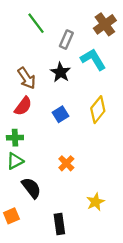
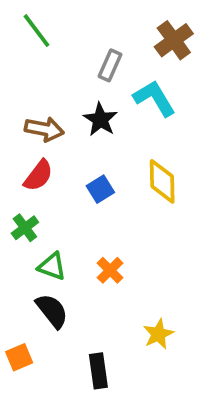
green line: (36, 23) -> (37, 31), moved
brown arrow: (27, 78) -> (44, 129), turned -45
yellow diamond: (98, 110) -> (162, 181), turned -40
green cross: (15, 138) -> (25, 228), turned -35
green triangle: (15, 161) -> (52, 266), moved, turned 48

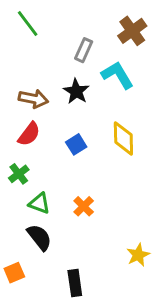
yellow star: (158, 334) -> (138, 255), moved

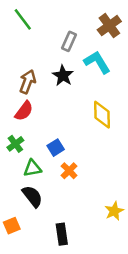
brown arrow: (33, 99) -> (28, 82), turned -80
blue square: (76, 144) -> (56, 148), moved
green triangle: (39, 203) -> (32, 168), turned -30

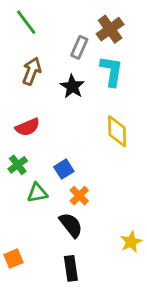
brown cross: (109, 26) -> (110, 29), moved
cyan L-shape: (97, 62) -> (111, 71), turned 40
brown arrow: (28, 82) -> (32, 71), moved
red semicircle: (24, 111) -> (28, 127), turned 30
black semicircle: (32, 196) -> (71, 225), moved

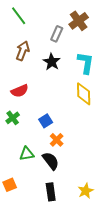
cyan L-shape: (111, 71) -> (86, 63), moved
green triangle: (37, 193) -> (27, 154), moved
yellow star: (131, 242) -> (86, 191), moved

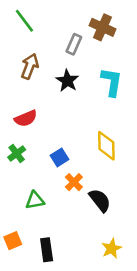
brown cross: (79, 21) -> (103, 27), turned -30
yellow diamond: (84, 94) -> (106, 146), moved
black semicircle: (51, 161) -> (100, 200), moved
black rectangle: (51, 192) -> (47, 250), moved

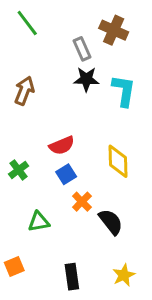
gray rectangle: (74, 44) -> (82, 49), turned -48
brown arrow: (30, 66) -> (24, 91), moved
black star: (67, 81) -> (86, 79), moved, turned -30
red semicircle: (26, 118) -> (62, 145), moved
black rectangle: (47, 250) -> (72, 277), moved

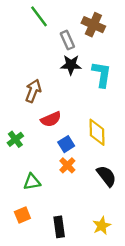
green line: (27, 23) -> (39, 16), moved
brown arrow: (24, 91) -> (33, 91), moved
blue square: (66, 174) -> (66, 144), moved
black semicircle: (111, 222) -> (106, 176), moved
orange square: (14, 266) -> (22, 215), moved

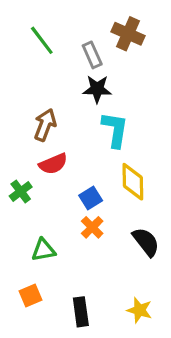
green line: (39, 16) -> (42, 40), moved
cyan L-shape: (102, 74) -> (115, 130), moved
red semicircle: (51, 119) -> (53, 164), moved
yellow star: (102, 226) -> (139, 310), turned -30

